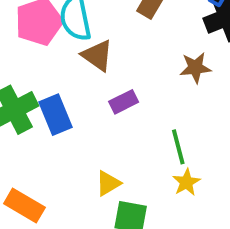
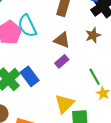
brown triangle: (97, 55) -> (62, 40), moved
yellow triangle: (108, 183) -> (64, 104), size x1.5

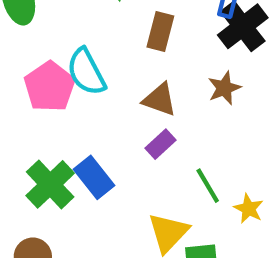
green line: (95, 77) -> (208, 186), moved

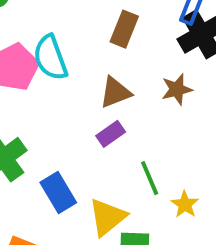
brown triangle: (160, 100) -> (115, 92), turned -48
blue rectangle: (94, 177) -> (58, 193), moved

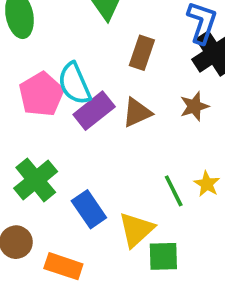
purple rectangle: (111, 134) -> (94, 111), moved, size x1.5
yellow star: (185, 204) -> (207, 184), moved

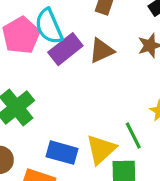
green line: (174, 191) -> (133, 135), moved
blue rectangle: (89, 209) -> (62, 153), moved, turned -40

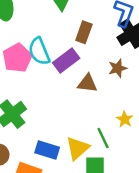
purple rectangle: (65, 49) -> (66, 61), moved
brown triangle: (102, 51) -> (87, 83), moved, turned 30

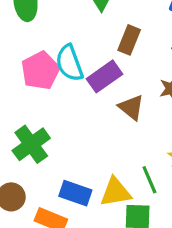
brown triangle: (87, 83) -> (131, 107), turned 30
yellow triangle: (78, 148) -> (116, 192), turned 30

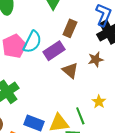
cyan semicircle: (69, 63) -> (32, 42), turned -135

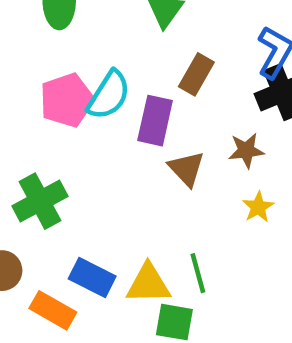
purple rectangle: (54, 51) -> (155, 121), turned -50
yellow star: (99, 102) -> (258, 207), moved

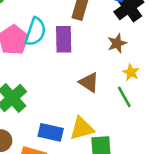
brown triangle: (186, 169) -> (89, 82), moved
green line: (198, 273) -> (124, 97), moved

